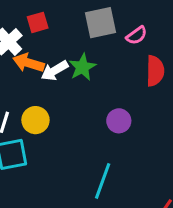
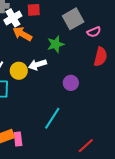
gray square: (100, 23) -> (73, 19), turned -30
white arrow: (55, 71) -> (37, 65), moved

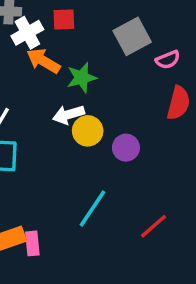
green star: (56, 44) -> (82, 78), moved
yellow circle: (19, 71) -> (88, 131), moved
red line: (86, 146) -> (153, 226), moved

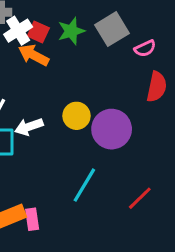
red square: (64, 20) -> (38, 32), moved, turned 30
green star: (82, 78) -> (71, 31), moved
white arrow: (69, 115) -> (29, 127), moved
purple circle: (126, 148) -> (112, 129), size x1.6

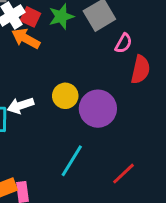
pink semicircle: (145, 48) -> (124, 43), moved, turned -36

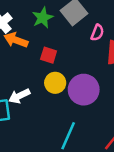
red square: (30, 17) -> (49, 55), moved

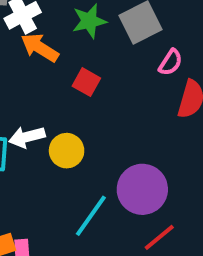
yellow circle: (55, 83) -> (67, 151), moved
purple circle: (84, 90) -> (142, 189), moved

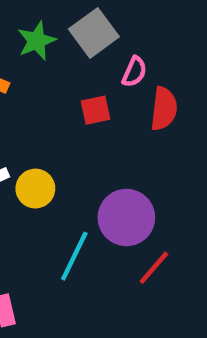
red square: (86, 82) -> (95, 110), moved, turned -32

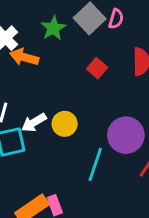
pink semicircle: (134, 72) -> (116, 19), moved
red square: (95, 110) -> (97, 68), turned -30

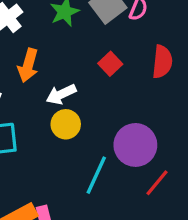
orange arrow: (24, 57) -> (28, 65), moved, turned -96
white arrow: (34, 123) -> (61, 94), moved

